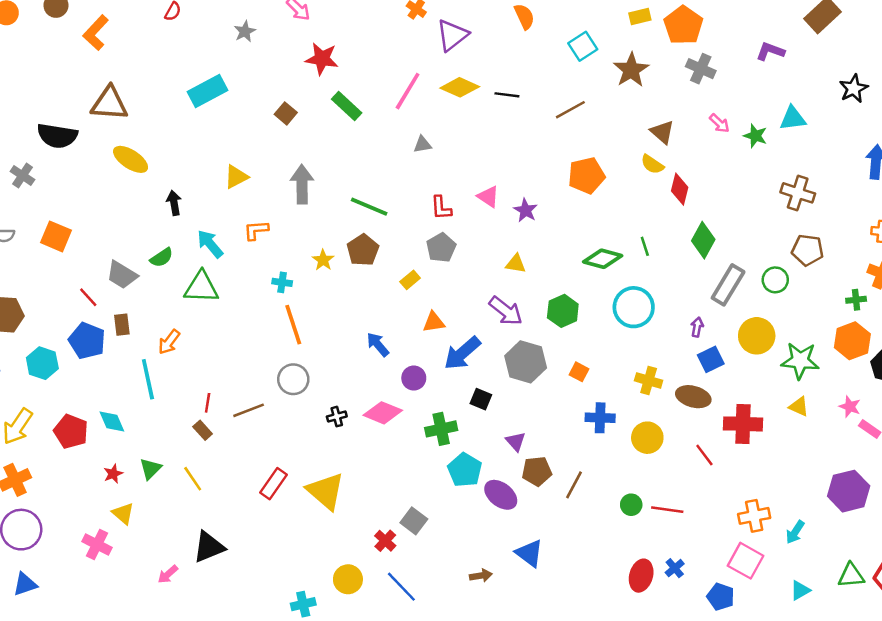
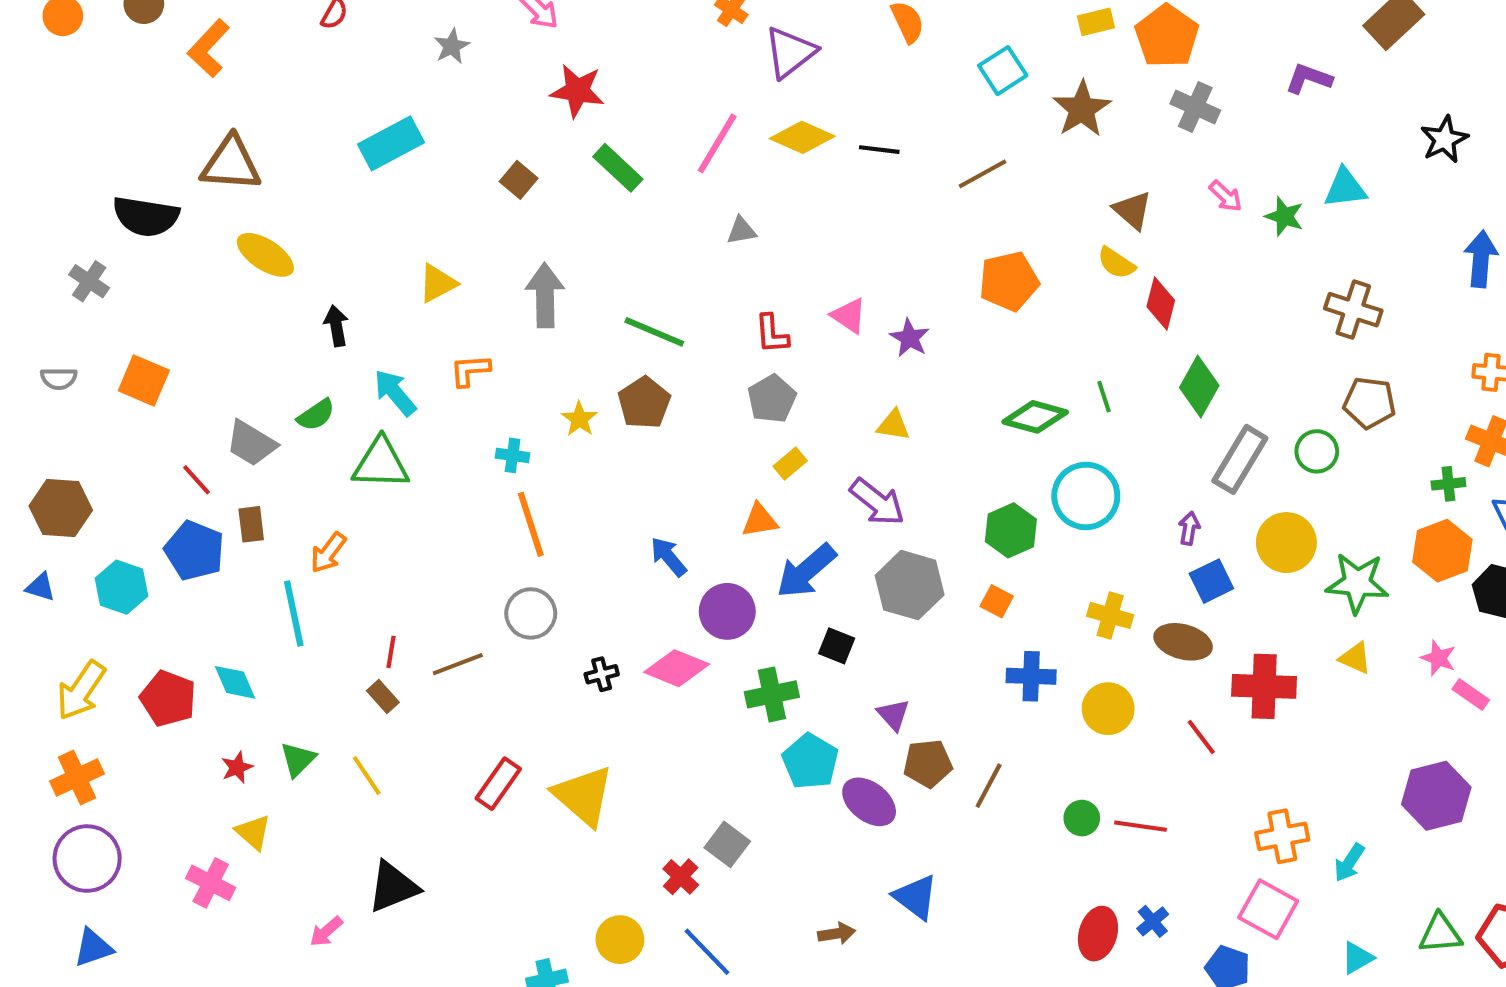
yellow rectangle: (410, 280) -> (790, 464), moved
green hexagon: (563, 311) -> (1011, 530), moved
purple circle: (414, 378) -> (727, 611), size x1.4

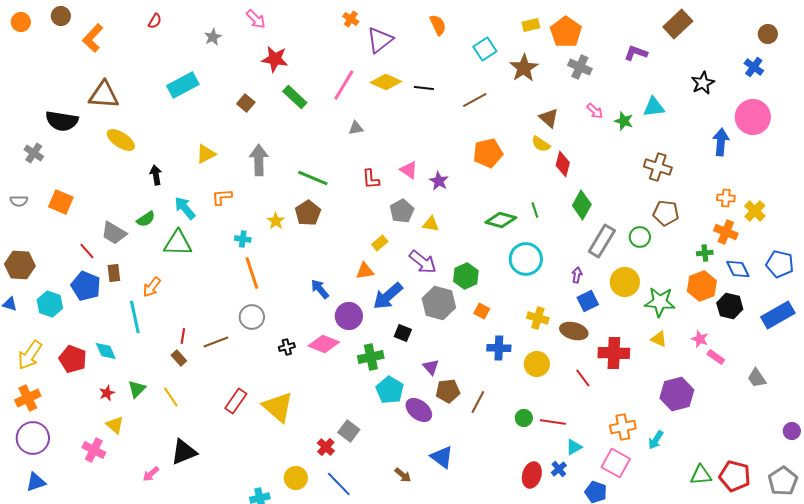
gray pentagon: (772, 399) -> (402, 211), moved
green hexagon: (1011, 530) -> (466, 276), moved
purple hexagon: (1436, 796) -> (677, 394), moved
brown arrow: (837, 934) -> (403, 475), turned 48
cyan triangle: (1357, 958) -> (574, 447), moved

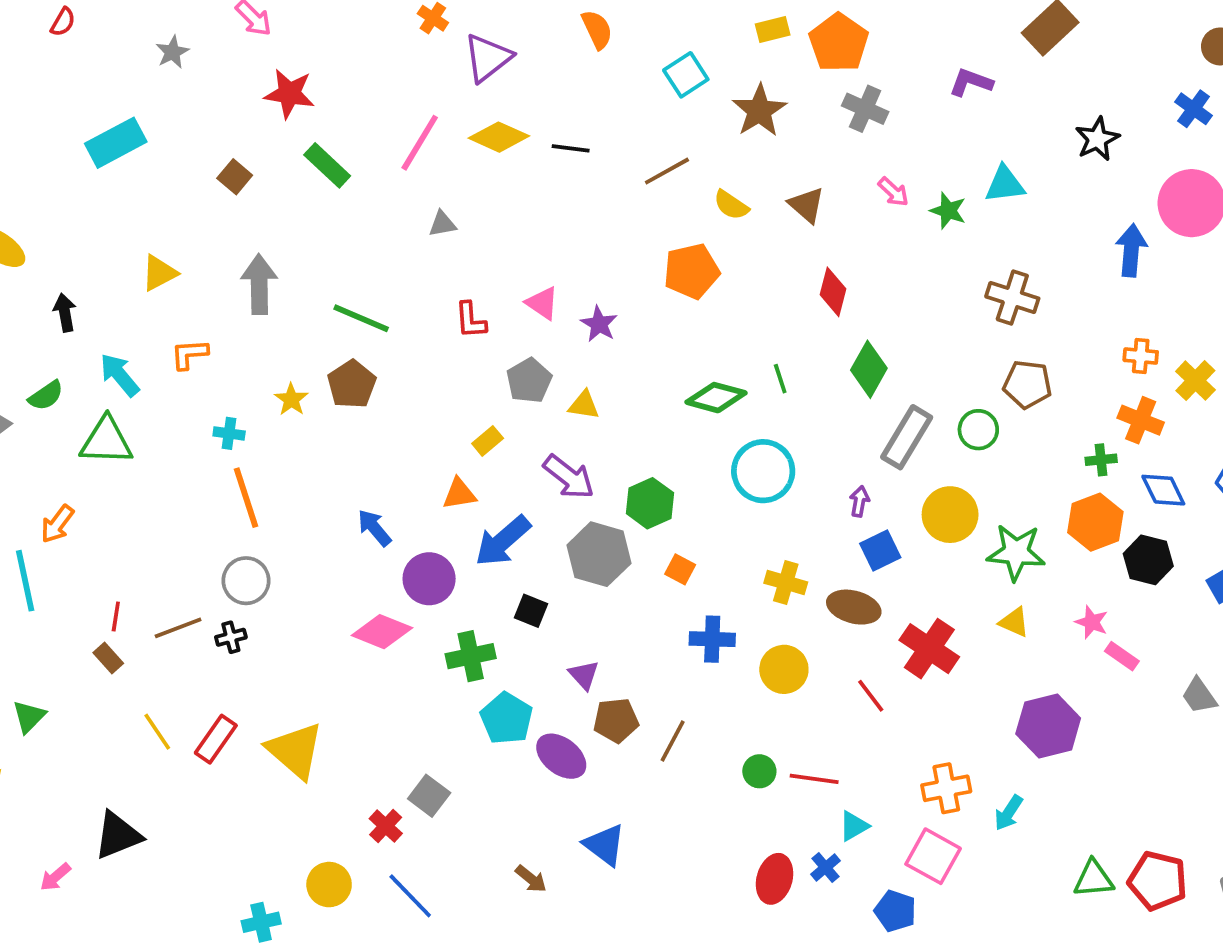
yellow semicircle: (541, 144) -> (731, 205), moved
black cross: (287, 347) -> (231, 637), moved
red cross: (614, 353) -> (929, 649), turned 32
yellow line: (171, 397) -> (157, 732), moved

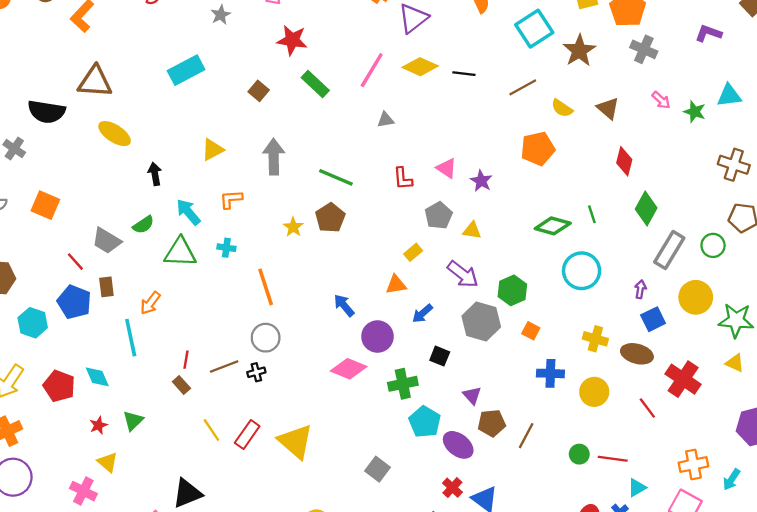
cyan square: (686, 75) -> (534, 29), size x1.4
cyan cross: (229, 433) -> (226, 248), moved
blue arrow: (503, 541) -> (422, 313), size x0.6
red cross: (386, 826) -> (452, 488), moved

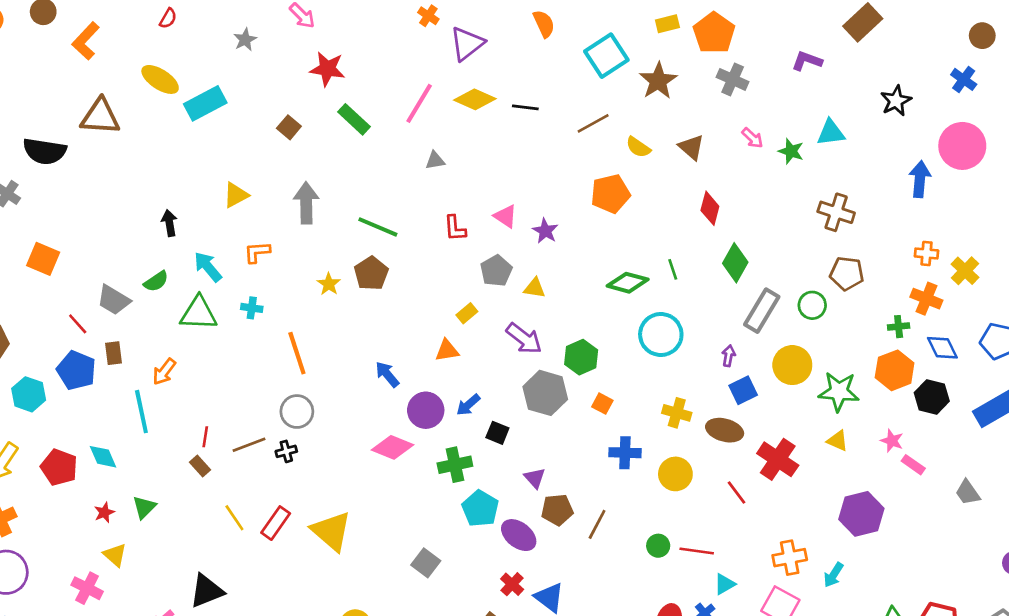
yellow ellipse: (115, 134) -> (160, 79), moved
blue arrow: (422, 313) -> (468, 405), moved

